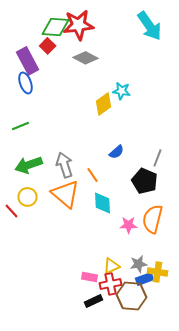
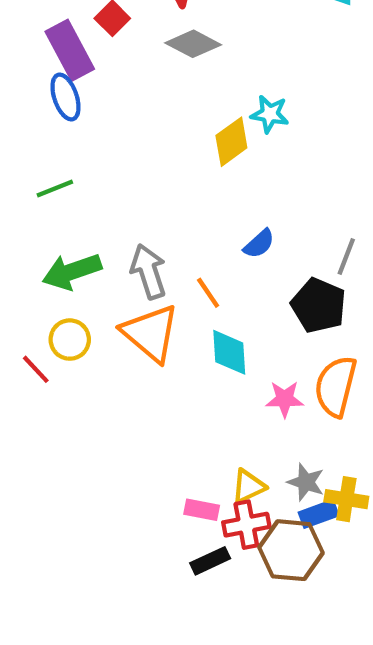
gray star: (138, 264) -> (306, 482), turned 30

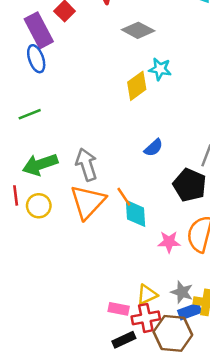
gray diamond: (193, 44) -> (138, 30), moved
orange line: (208, 293) -> (124, 197), moved
orange triangle: (151, 333) -> (88, 202), turned 33
red line: (36, 369) -> (16, 195), moved, turned 36

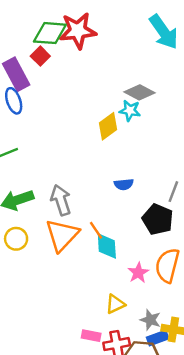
gray diamond: (138, 30) -> (140, 92), moved
blue semicircle: (154, 148) -> (124, 184), turned 36
pink star: (169, 242) -> (138, 273), turned -30
yellow triangle: (147, 295) -> (115, 304), moved

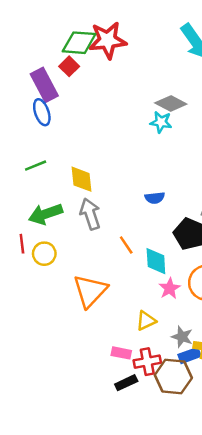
yellow diamond: (108, 126) -> (82, 179), moved, turned -60
orange triangle: (62, 235) -> (90, 291), moved
cyan diamond: (107, 246) -> (156, 261), moved

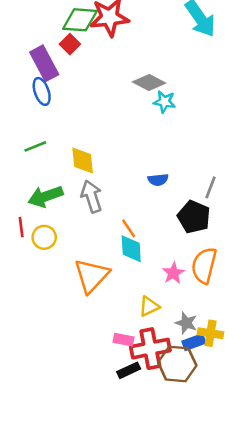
gray diamond: (171, 104) -> (149, 83), moved
cyan diamond: (156, 261) -> (131, 249), moved
red cross: (147, 362) -> (150, 349), size x1.4

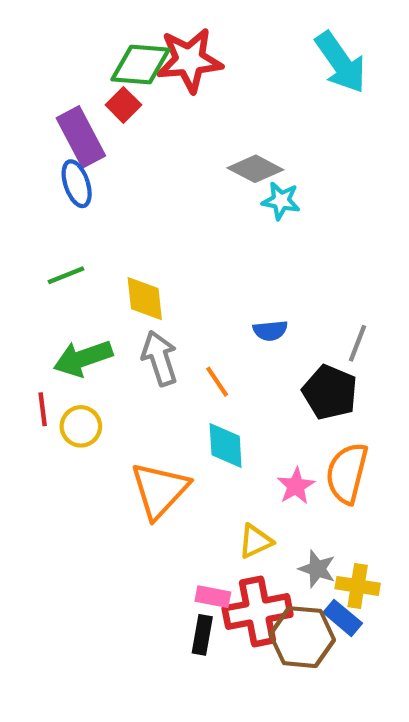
orange line: (129, 228) -> (217, 382), moved
blue rectangle: (194, 342) -> (343, 618), moved, turned 60
black rectangle: (129, 370) -> (202, 635), moved, turned -55

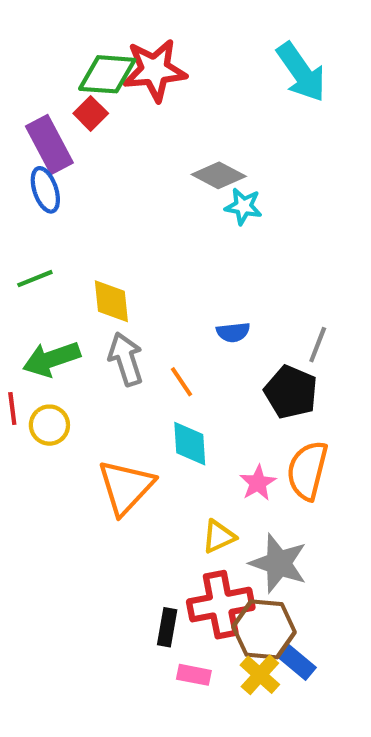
gray star: (317, 569) -> (278, 563), size x1.6
yellow cross: (358, 586) -> (260, 675), moved, turned 33
pink rectangle: (213, 597) -> (194, 675), moved
blue rectangle: (343, 618) -> (297, 662), moved

